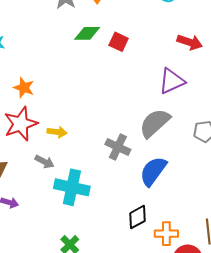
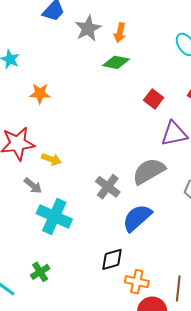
green diamond: (87, 33) -> (116, 62), moved
red square: (119, 42) -> (154, 99), moved
orange star: (24, 88) -> (40, 94), moved, turned -30

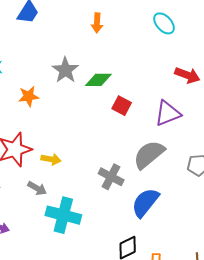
gray star: (88, 28) -> (65, 70), moved
green diamond: (116, 62) -> (98, 80), moved
red square: (154, 99) -> (122, 106), moved

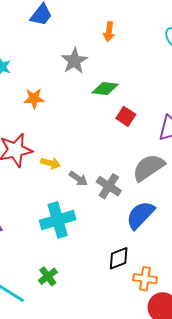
gray star: (65, 70) -> (74, 61), moved
gray arrow: (37, 188) -> (78, 179), moved
cyan cross: (63, 215) -> (58, 220), turned -36

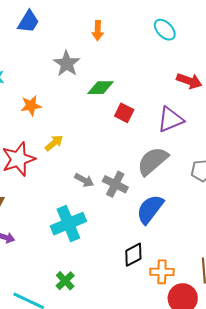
yellow arrow: (51, 163) -> (54, 143), moved, turned -48

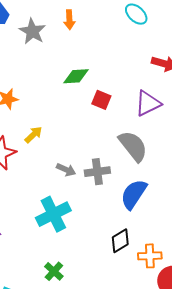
gray star: (67, 64) -> (32, 31), moved
gray semicircle: (153, 161) -> (133, 146), turned 96
gray cross: (115, 184) -> (97, 172), turned -30

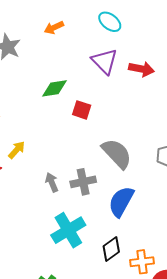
orange arrow: (69, 20) -> (54, 28), moved, turned 72
purple triangle: (148, 103) -> (105, 61), moved, turned -44
gray arrow: (66, 170) -> (52, 182), turned -132
cyan cross: (53, 214) -> (68, 230), moved

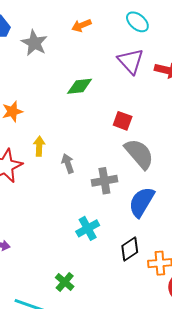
red square: (82, 110) -> (123, 121), moved
yellow arrow: (17, 150) -> (39, 146), turned -42
gray arrow: (52, 182) -> (68, 163), moved
cyan cross: (68, 230) -> (88, 228), size x0.7

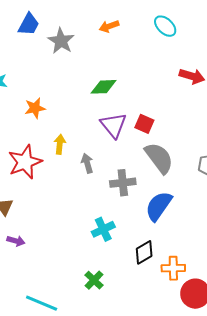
purple triangle: (131, 61) -> (113, 125), moved
green cross: (65, 282) -> (94, 280), moved

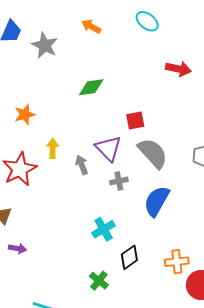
orange arrow: (109, 26) -> (91, 26), turned 54
red square: (144, 124) -> (135, 121), turned -30
purple triangle: (113, 125) -> (108, 148), moved
gray cross: (123, 183) -> (119, 181), size x0.7
black diamond: (144, 252) -> (129, 257), moved

